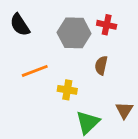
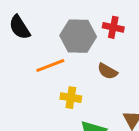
brown semicircle: (101, 65) -> (107, 71), turned -72
orange line: (35, 71) -> (50, 65), moved

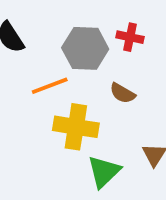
yellow cross: (71, 98) -> (76, 127), size x1.6

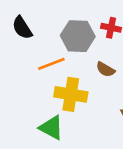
green triangle: (104, 172) -> (51, 128), moved, turned -48

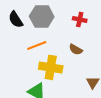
gray hexagon: (78, 36) -> (42, 16), moved

